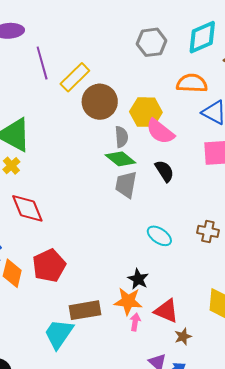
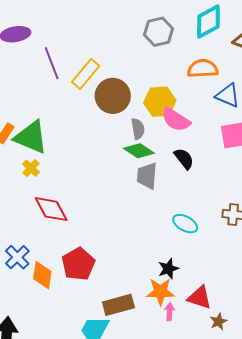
black star: (138, 279) -> (168, 269), turned 30

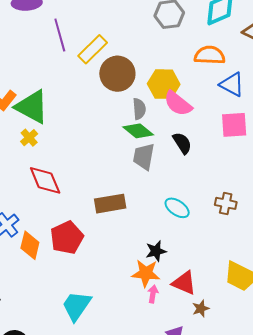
brown rectangle: (118, 305) -> (110, 204), moved

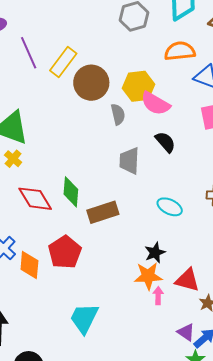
green diamond: (138, 131) -> (71, 192), moved, turned 64

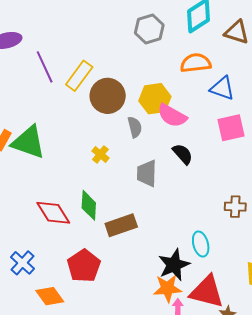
yellow cross: (13, 159) -> (100, 154), moved
cyan ellipse: (170, 207) -> (201, 244), moved, turned 50
black star: (155, 253) -> (174, 265), size x1.5
orange diamond: (29, 265) -> (50, 296), moved, turned -40
red triangle: (187, 280) -> (207, 292), size x1.4

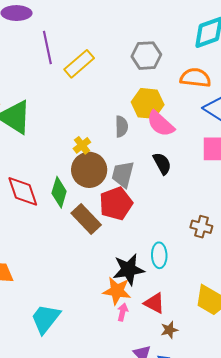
gray hexagon: (149, 29) -> (146, 56), moved
brown circle: (108, 96) -> (89, 170), moved
brown rectangle: (121, 225) -> (86, 219), turned 52
red pentagon: (84, 266) -> (116, 204), moved
red triangle: (207, 292) -> (154, 303), size x0.6

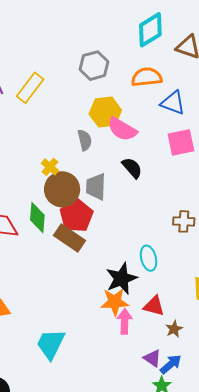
red pentagon: (116, 204) -> (76, 216), moved
pink arrow: (123, 312) -> (125, 321), size x1.4

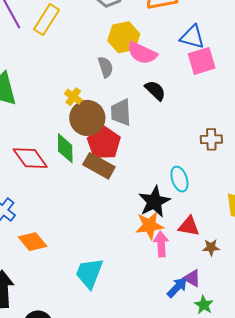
blue triangle: (173, 103) -> (192, 37), moved
brown star: (174, 329) -> (211, 247), turned 30
blue arrow: (171, 364) -> (177, 287), moved

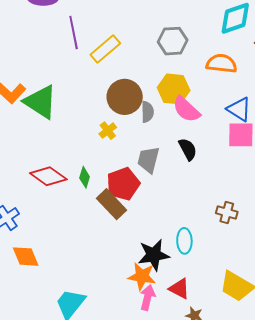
brown circle: (87, 118) -> (125, 97), moved
green diamond: (65, 148) -> (85, 177), size x0.7
red diamond: (30, 158) -> (48, 176), turned -36

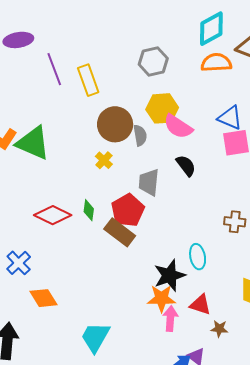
yellow rectangle: (105, 49) -> (88, 80), turned -60
orange semicircle: (221, 64) -> (216, 63), moved

